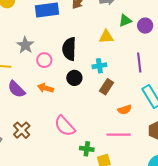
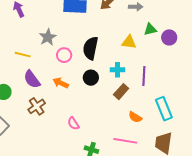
purple line: (139, 63) -> (144, 76), moved
orange semicircle: (125, 110) -> (135, 117), turned 40
pink semicircle: (65, 126) -> (73, 123), size x0.6
brown cross: (22, 130) -> (37, 106), moved

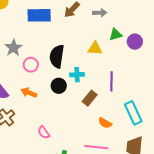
cyan cross: (117, 70) -> (77, 75), moved

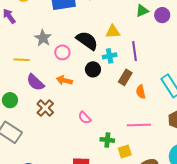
yellow triangle: (95, 48) -> (113, 32), moved
black semicircle: (57, 56) -> (87, 41), turned 125
purple line: (111, 81) -> (134, 51), moved
orange semicircle: (105, 123) -> (141, 92), moved, turned 56

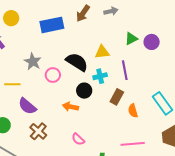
green triangle: (142, 11) -> (131, 39), moved
purple circle: (162, 15) -> (152, 42), moved
orange arrow: (64, 80) -> (70, 107), moved

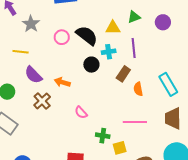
green triangle: (131, 39) -> (134, 17), moved
gray star: (33, 62) -> (31, 24), moved
pink circle: (53, 75) -> (62, 37), moved
orange arrow: (70, 107) -> (62, 82), moved

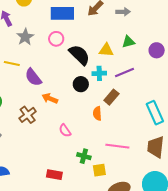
pink circle: (62, 37) -> (56, 39), moved
purple line: (134, 48) -> (125, 72), turned 66
purple semicircle: (33, 75) -> (33, 77), moved
orange semicircle: (138, 89) -> (97, 113), moved

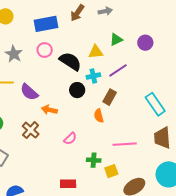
pink semicircle: (65, 131) -> (70, 139), turned -88

